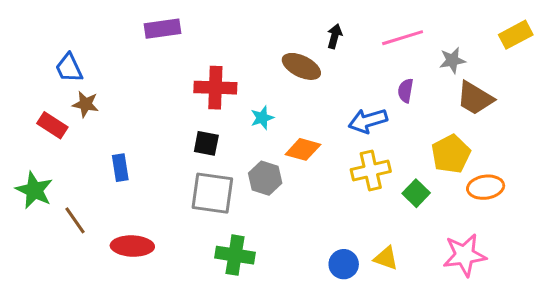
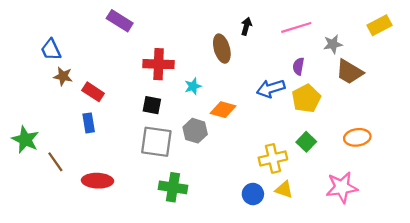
purple rectangle: (163, 29) -> (120, 21), turned 40
brown ellipse: (301, 66) -> (222, 49), turned 48
red rectangle: (52, 125) -> (93, 92), moved
yellow pentagon: (451, 154) -> (306, 99), moved
yellow cross: (371, 171) -> (273, 158), moved

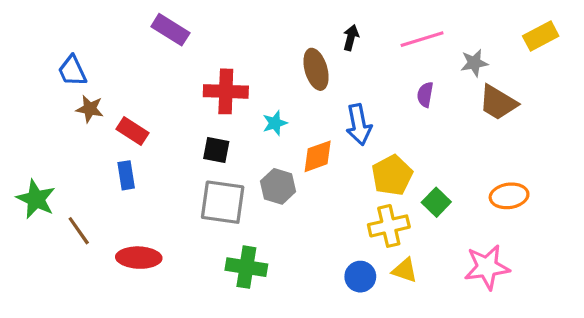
blue arrow: (271, 89) -> (359, 125), moved, turned -84
yellow pentagon: (306, 99) -> (392, 175), moved
orange diamond: (223, 110) -> (318, 156), turned -35

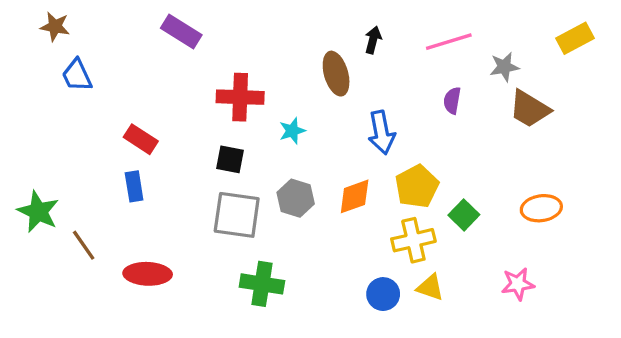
brown star: (90, 109) -> (55, 26), moved
orange diamond: (318, 156) -> (355, 196), moved
pink star: (487, 267) -> (518, 284), size x0.7

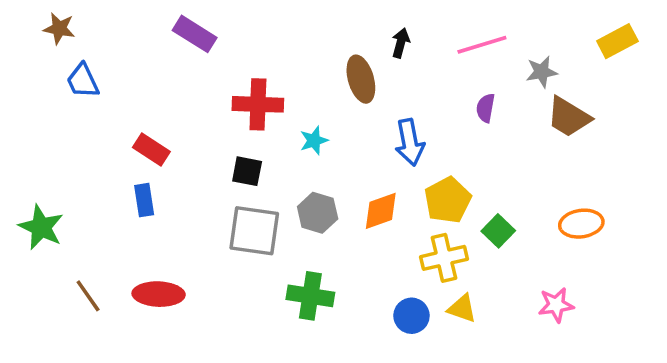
brown line: (84, 245) -> (88, 296), moved
green cross: (262, 284) -> (310, 296), moved

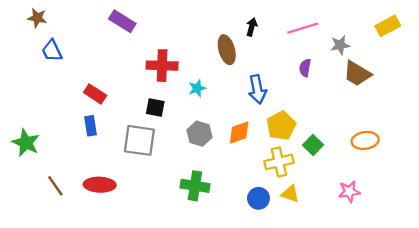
gray square: (254, 231) -> (139, 140), moved

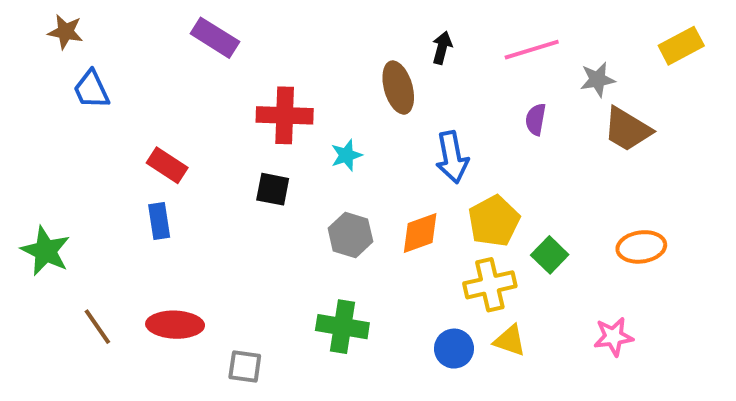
gray square: (139, 140) -> (245, 366), moved, size x0.6

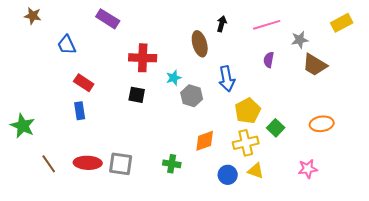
blue trapezoid: (91, 90) -> (67, 45), moved
orange diamond: (420, 233) -> (205, 141), moved
gray hexagon: (350, 235) -> (192, 96), moved
green cross: (342, 327) -> (172, 164), size x0.7
gray square: (245, 366) -> (121, 164), moved, size x1.4

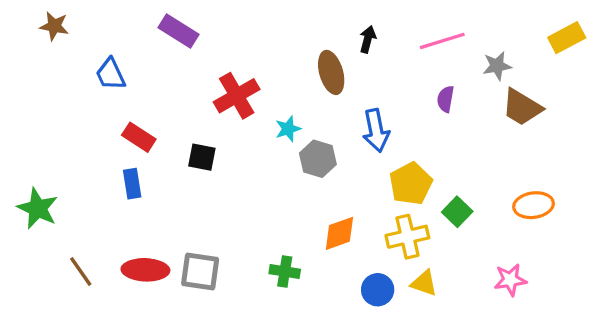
red cross: (143, 58) -> (237, 96), turned -32
black square: (137, 95) -> (202, 157), moved

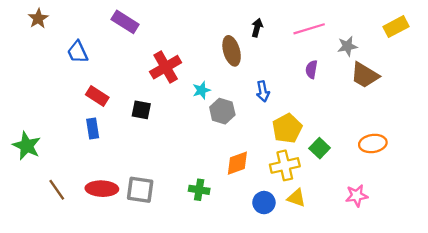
brown star: (54, 26) -> (38, 18), turned 30
blue arrow: (376, 131) -> (263, 91), size x0.7

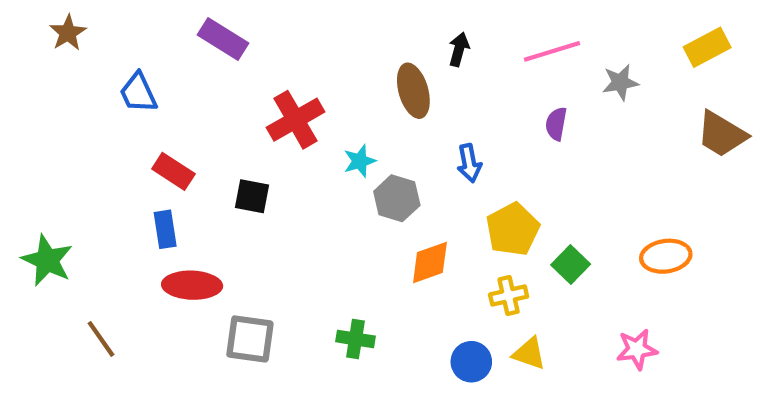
brown trapezoid: (365, 75) -> (722, 134), moved
orange diamond: (237, 163) -> (430, 262), moved
yellow cross: (285, 165) -> (509, 296), size x0.7
red ellipse: (102, 189) -> (192, 285), moved

